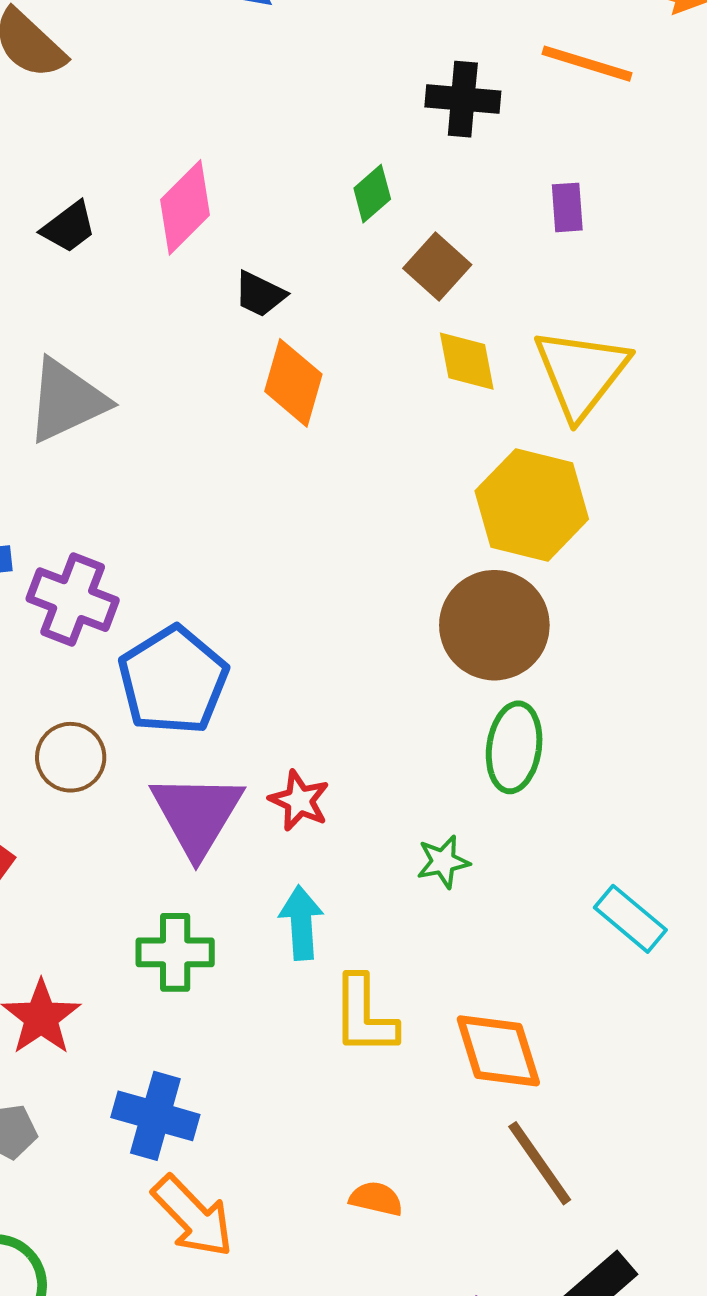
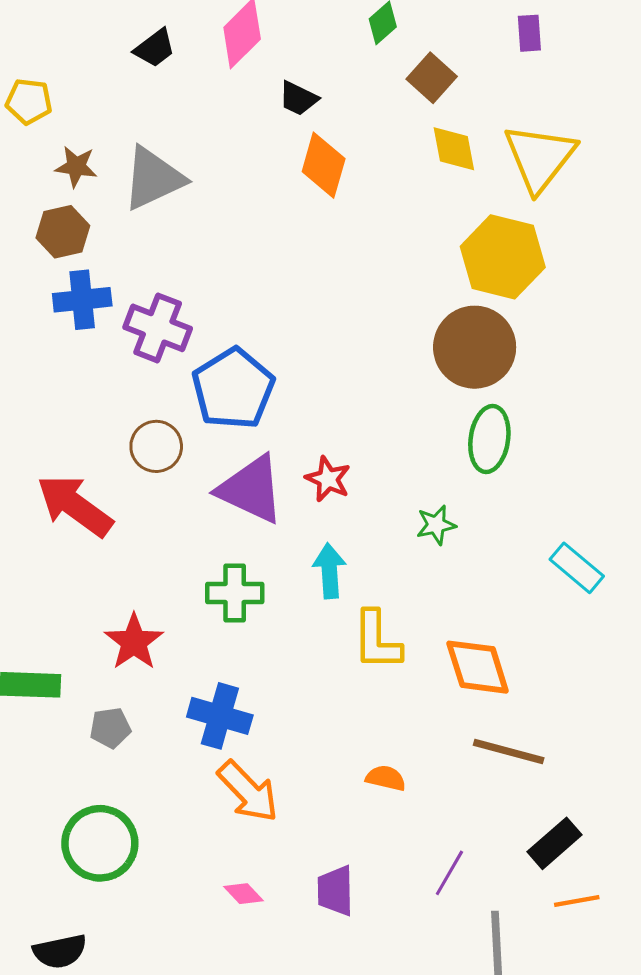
purple triangle: (197, 814) -> (251, 489), turned -36
brown line: (540, 1163) -> (509, 751), turned -40

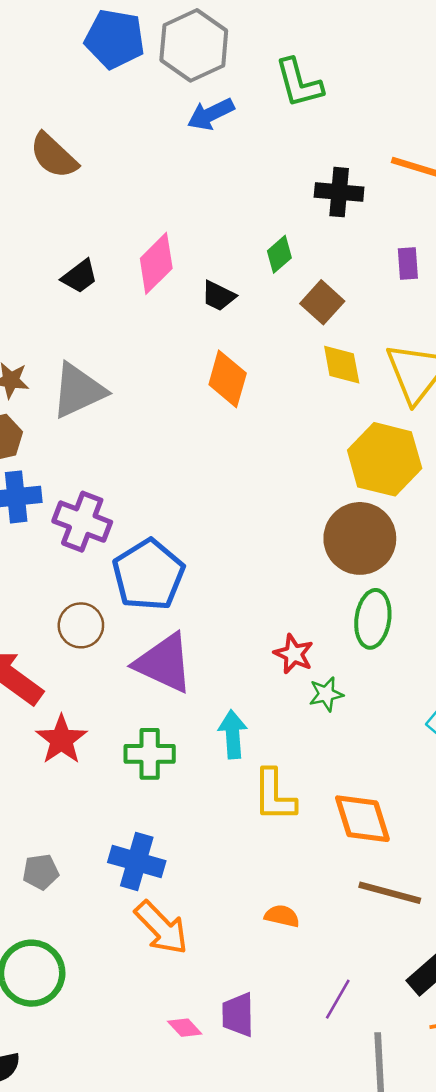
black trapezoid: (298, 98) -> (218, 296), moved
red star: (328, 479) -> (294, 654), moved
red star: (134, 642) -> (61, 740), moved
pink diamond: (244, 894) -> (185, 1028), moved

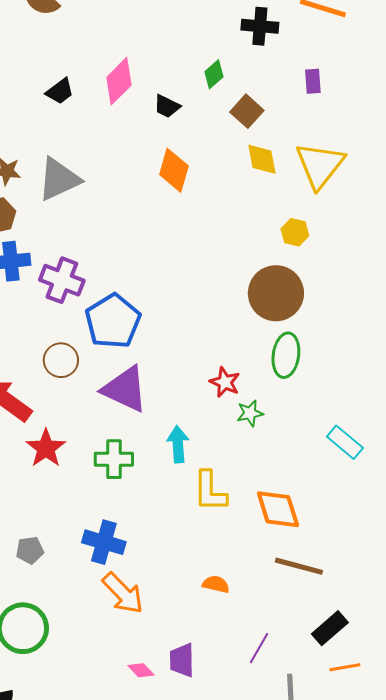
yellow hexagon: (385, 459) -> (295, 232), size x0.5

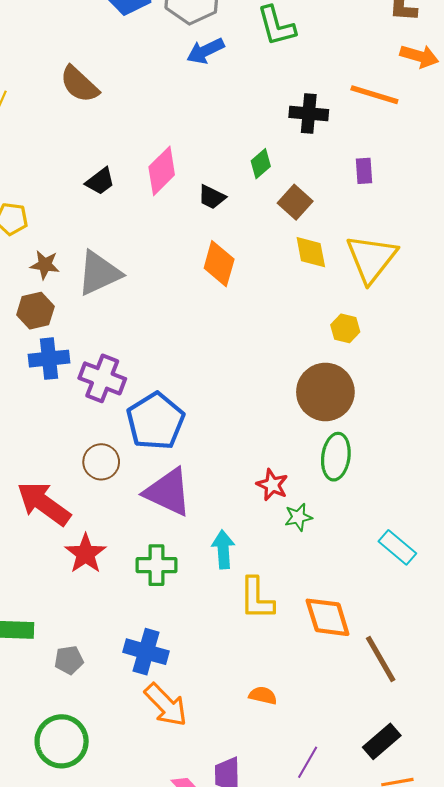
brown line: (299, 566) -> (381, 659), moved, turned 45

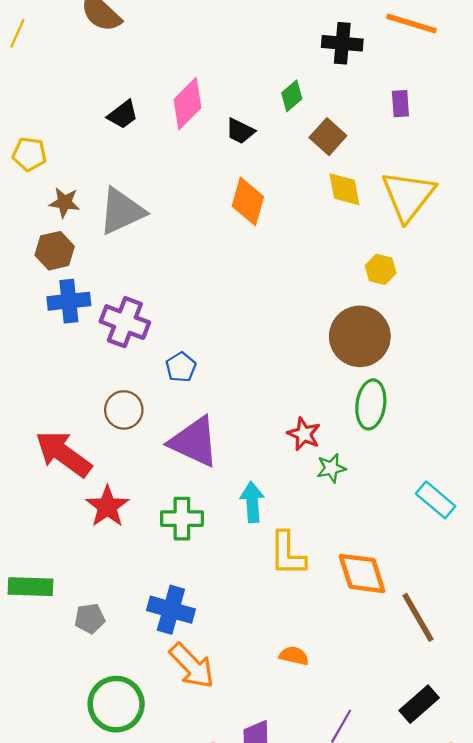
blue pentagon: (155, 421) -> (181, 367), size x0.5
green circle: (62, 741) -> (116, 704), moved

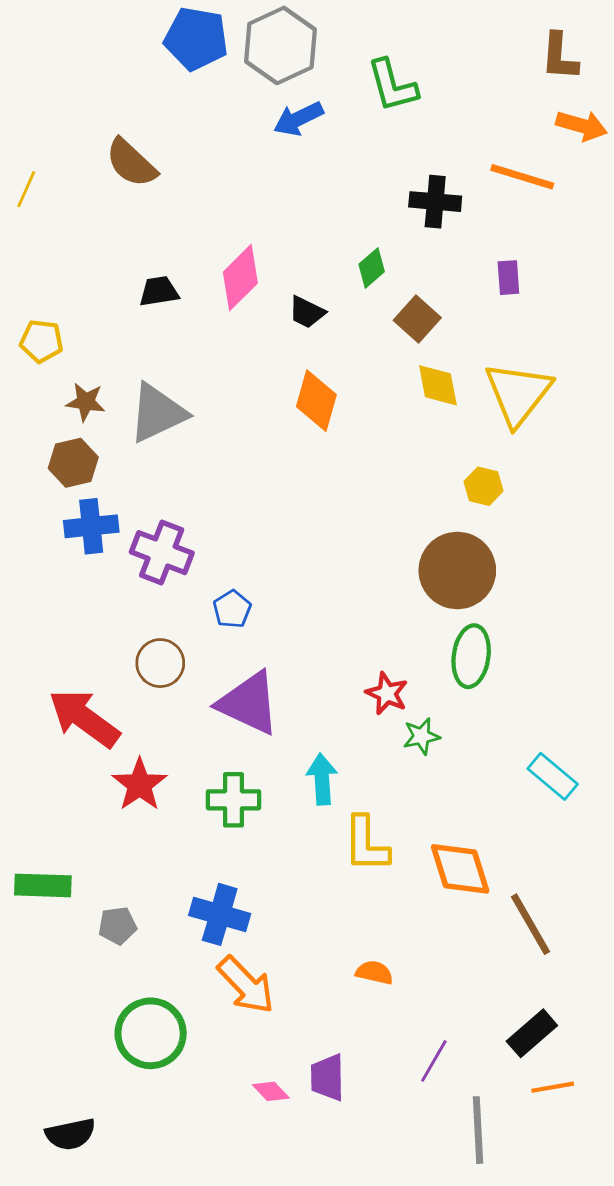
black trapezoid: (123, 115) -> (159, 291), turned -152

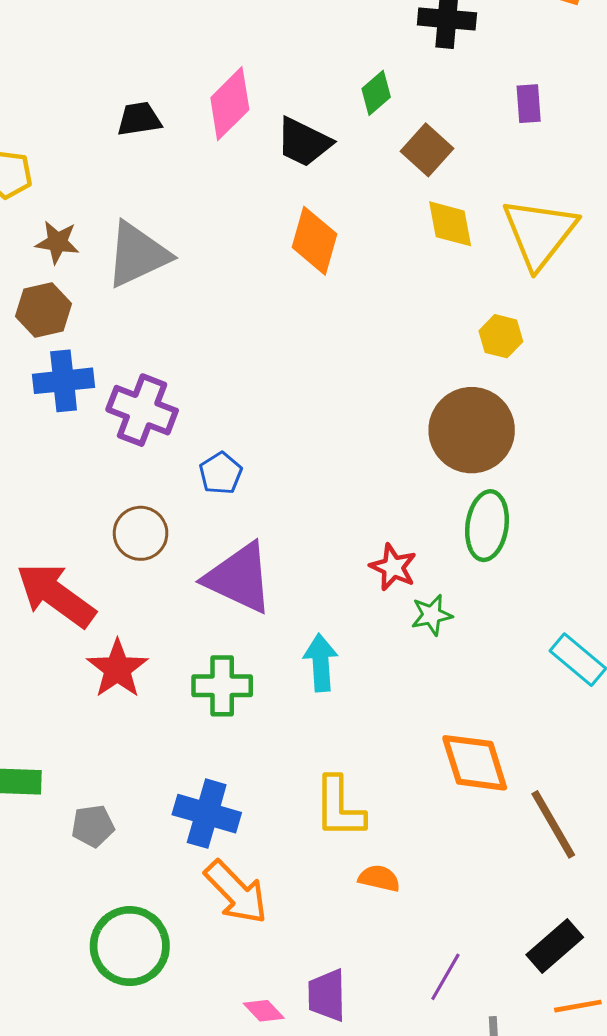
black trapezoid: (307, 312) -> (304, 142), size x1.4
yellow L-shape: (366, 844) -> (339, 807), moved

